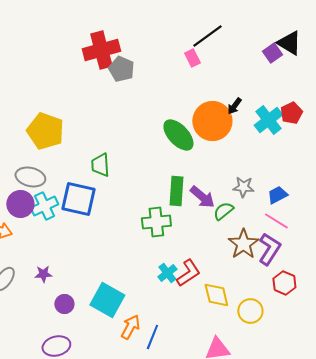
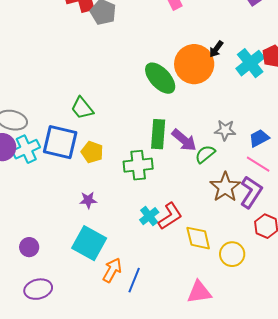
yellow pentagon: (45, 131) -> (92, 152), moved, size x0.6
green trapezoid: (100, 165) -> (82, 108), turned -35
purple star: (43, 274) -> (88, 200), moved
purple circle: (64, 304) -> (29, 247), moved

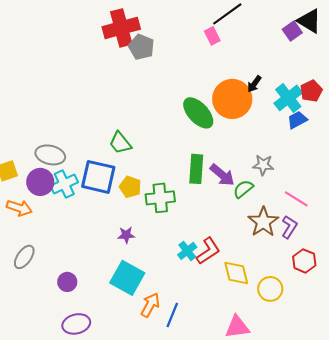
blue trapezoid: (259, 138) -> (297, 120), moved
green cross: (138, 165) -> (160, 198), moved
purple L-shape: (251, 192) -> (289, 227), size x0.7

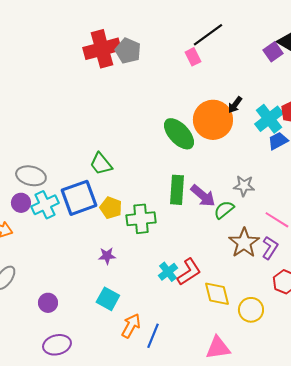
gray pentagon: (141, 47) -> (128, 51), moved
blue square: (98, 177) -> (79, 198), turned -33
purple circle: (40, 182) -> (21, 203), size x0.7
cyan square: (127, 278) -> (108, 299), size x0.7

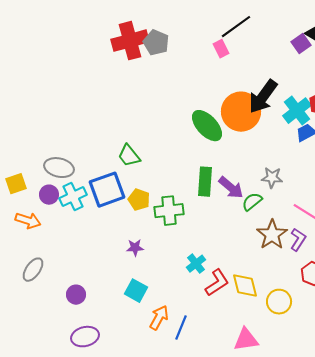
black arrow: (235, 105) -> (263, 97), size x2.0
red L-shape: (189, 272) -> (217, 283), moved

